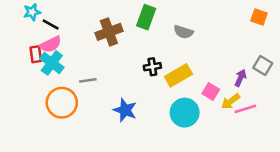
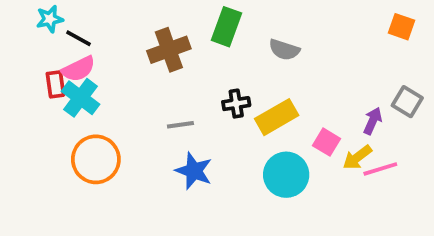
gray line: (88, 80) -> (180, 125), moved

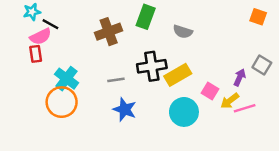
pink semicircle: (79, 69) -> (41, 37), moved
cyan cross: (80, 98) -> (67, 79), moved
black cross: (236, 104) -> (152, 66), size x1.6

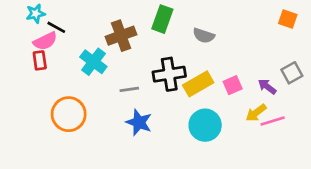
gray square: (262, 65) -> (292, 73), turned 30
purple arrow: (240, 77) -> (267, 87), turned -77
cyan cross: (67, 79) -> (93, 62), moved
pink square: (210, 91) -> (233, 85), moved, turned 35

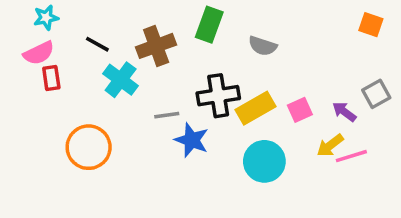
black line: (56, 27) -> (97, 44), moved
pink semicircle: (45, 41) -> (39, 53), moved
blue star: (139, 122) -> (192, 140), moved

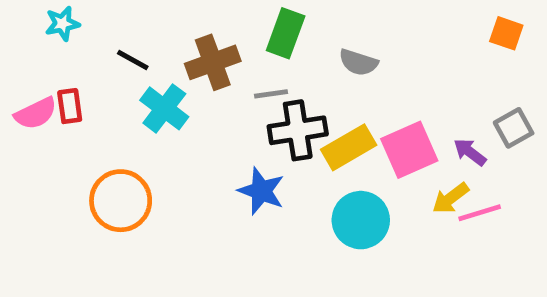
pink semicircle: (39, 53) -> (36, 113), moved
pink square: (300, 110) -> (409, 150), size x1.6
gray line: (167, 115) -> (271, 94), moved

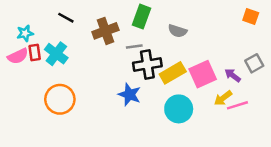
cyan star: (62, 24) -> (25, 33), moved
black line: (133, 60) -> (66, 18), moved
cyan cross: (164, 108) -> (56, 54), moved

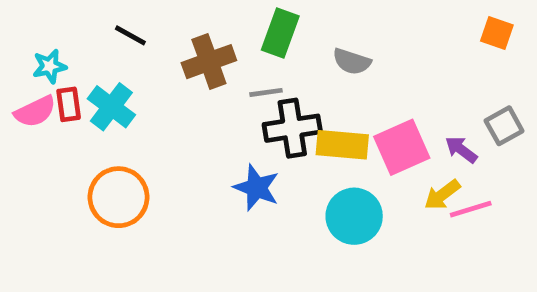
yellow rectangle: (173, 73) -> (342, 145), turned 35

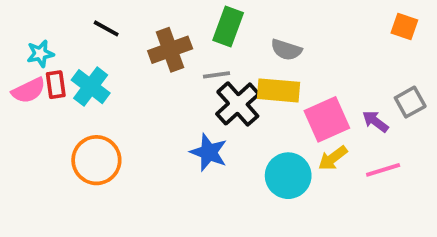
black cross: (292, 128) -> (238, 104), turned -33
yellow rectangle: (342, 145) -> (278, 90), moved
yellow arrow: (442, 195) -> (333, 158), moved

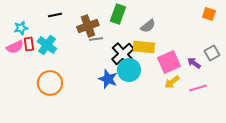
black line: (106, 28) -> (55, 15), turned -40
gray semicircle: (286, 50) -> (148, 26), turned -56
gray line: (217, 75) -> (96, 39), moved
cyan circle: (288, 176) -> (129, 70), moved

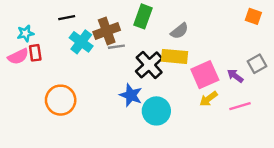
cyan cross: (47, 45) -> (81, 42), moved
cyan circle: (129, 70) -> (156, 111), moved

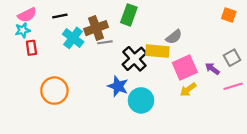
gray semicircle: (179, 31) -> (174, 37), moved
pink semicircle: (18, 56) -> (27, 15), moved
pink line: (240, 106) -> (233, 86), moved

